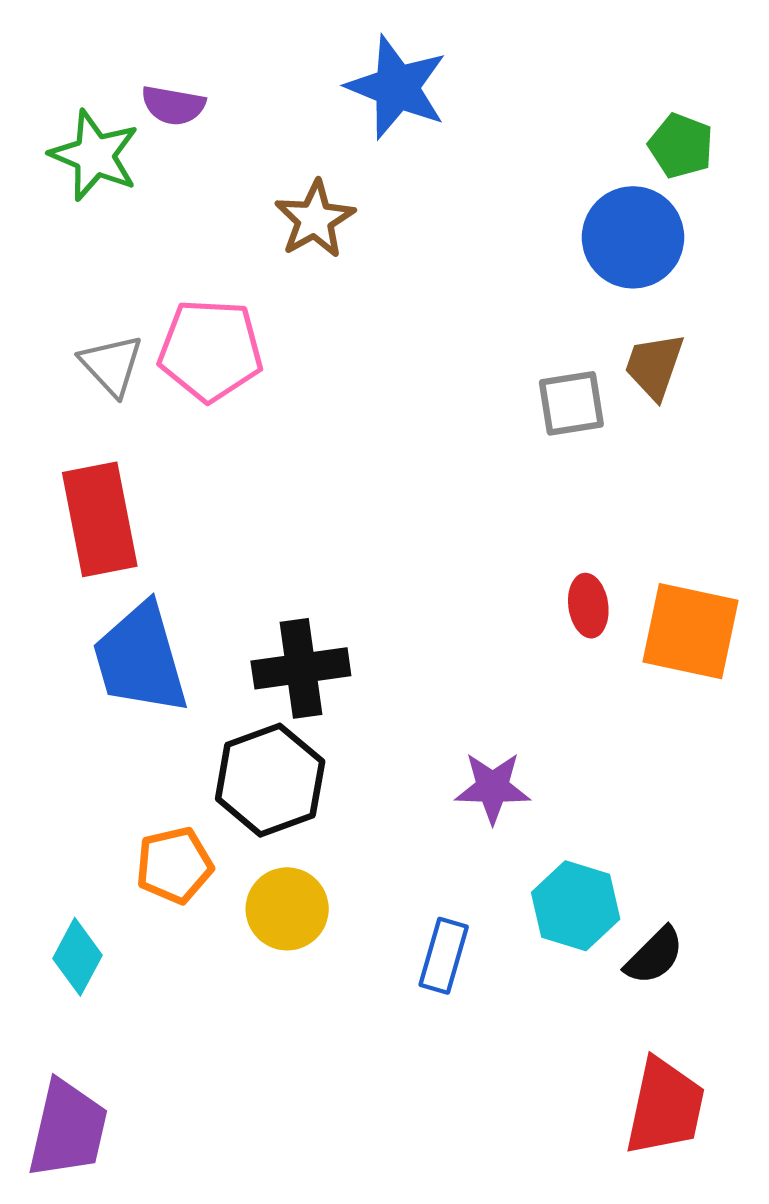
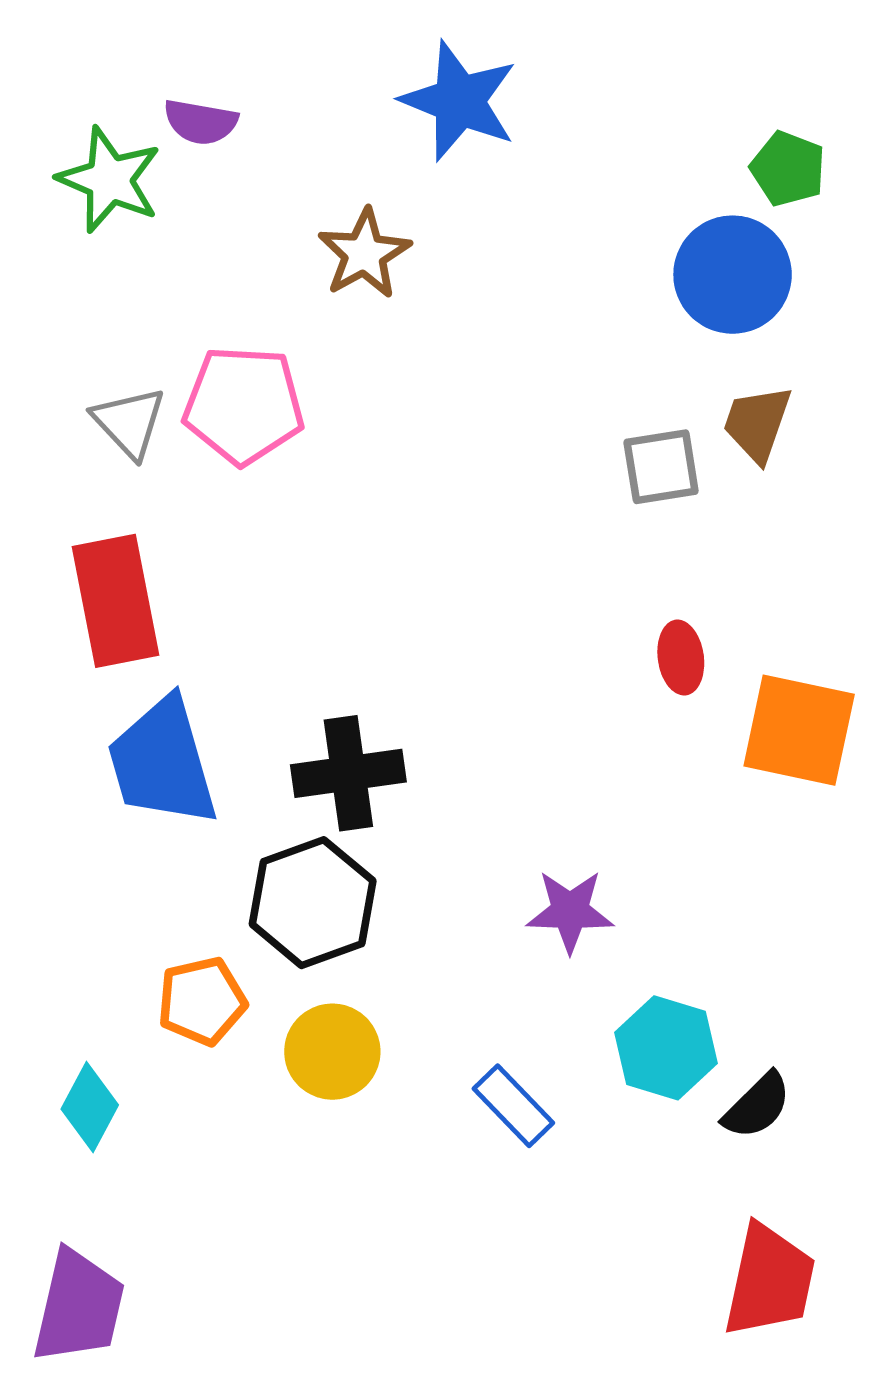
red ellipse: (588, 606) -> (681, 658), moved
blue rectangle: (444, 956) -> (513, 1106), turned -60

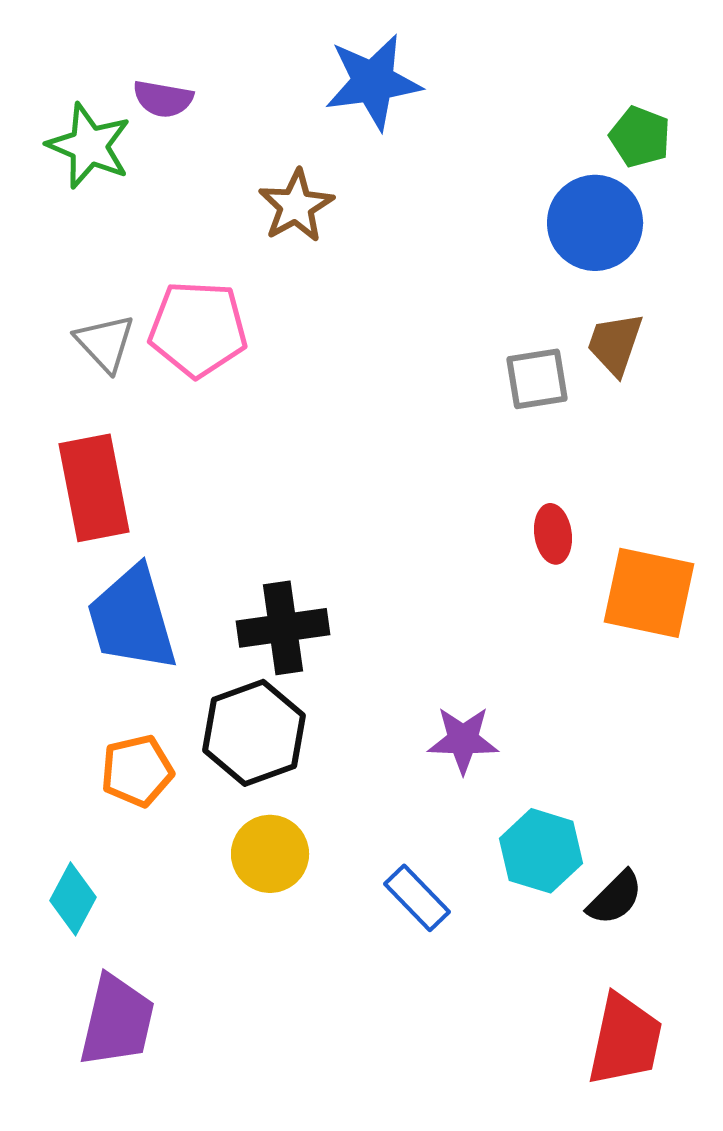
blue star: (459, 101) -> (373, 82), turned -30
orange pentagon: (202, 1001) -> (137, 771), moved
purple trapezoid: (79, 1306) -> (117, 1021), moved

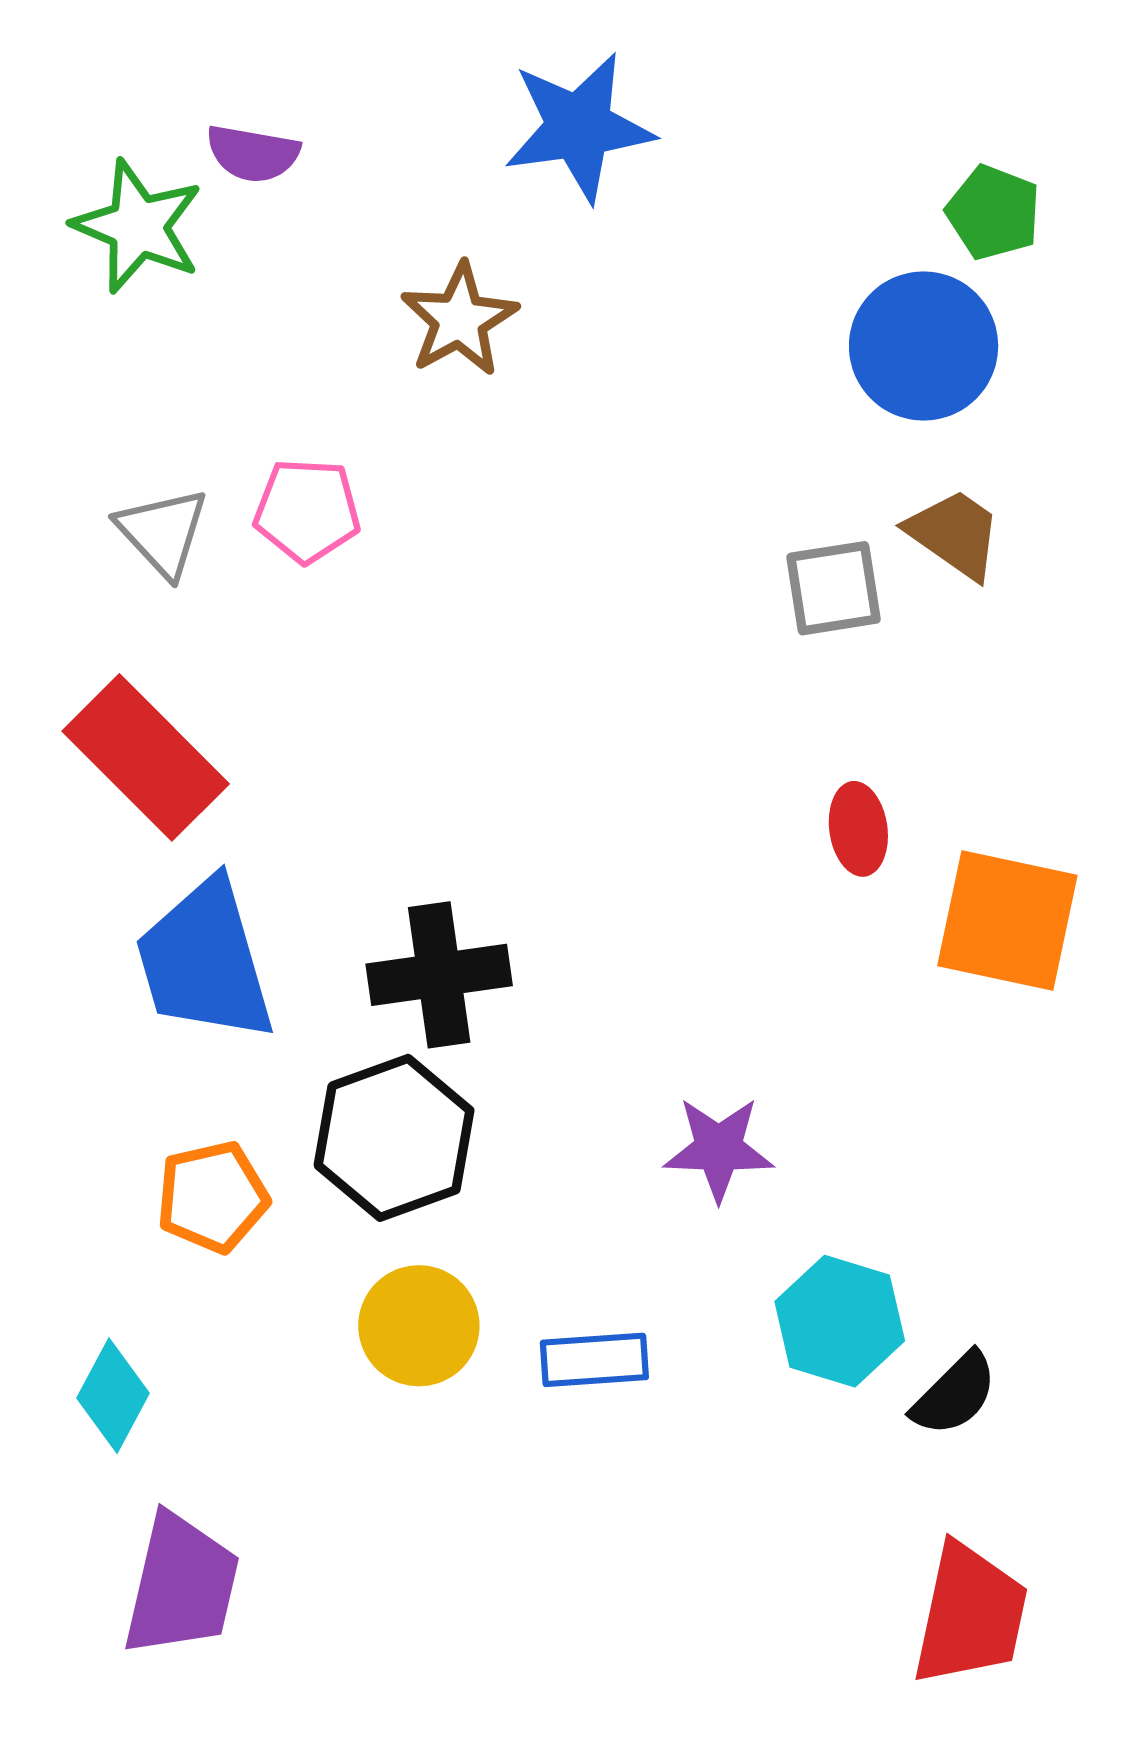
pink pentagon: (198, 329) -> (307, 511), size x0.7
brown trapezoid: (615, 344) -> (955, 534), turned 106
red rectangle: (94, 488) -> (146, 757), turned -34
blue rectangle: (417, 898) -> (594, 1360), moved, turned -50

